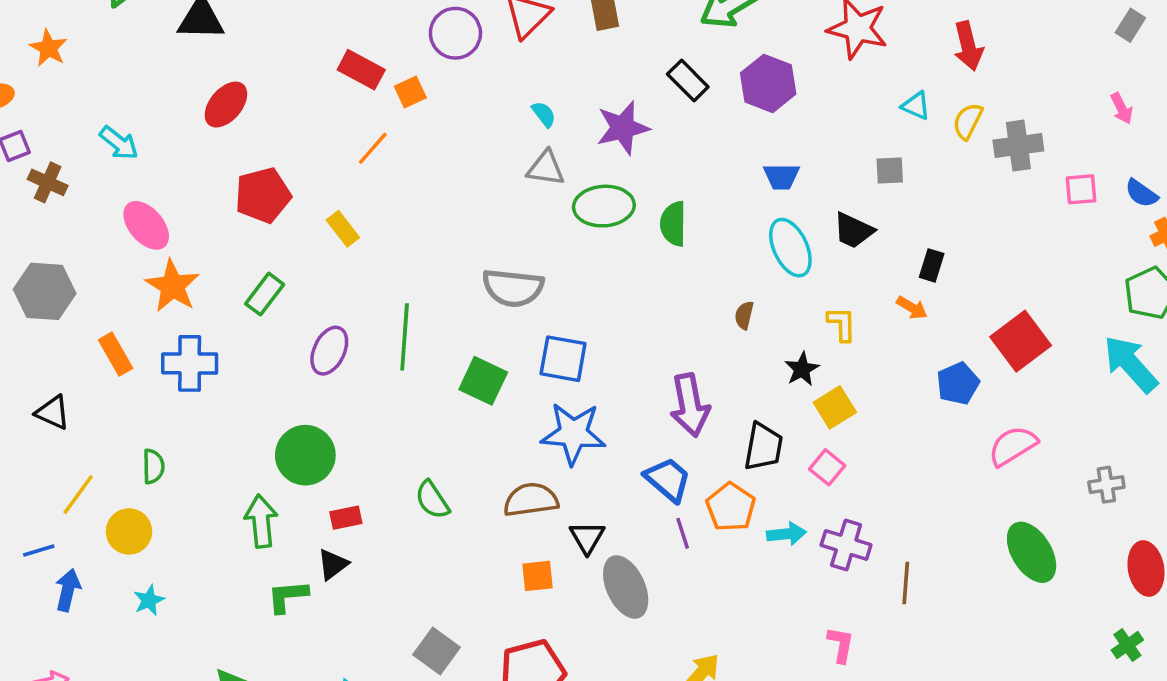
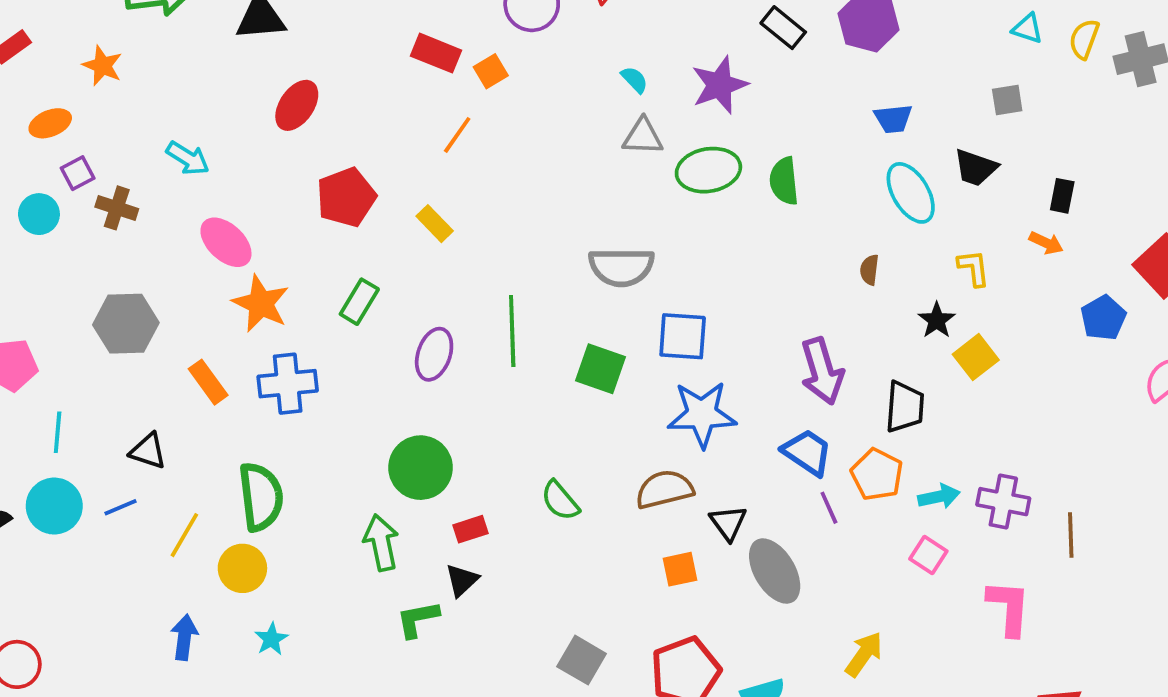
green semicircle: (153, 466) -> (261, 497), size x1.8
pink square: (827, 467) -> (928, 555), moved
blue line: (39, 551) -> (120, 507), moved
pink L-shape: (841, 645) -> (1009, 608), size x1.5

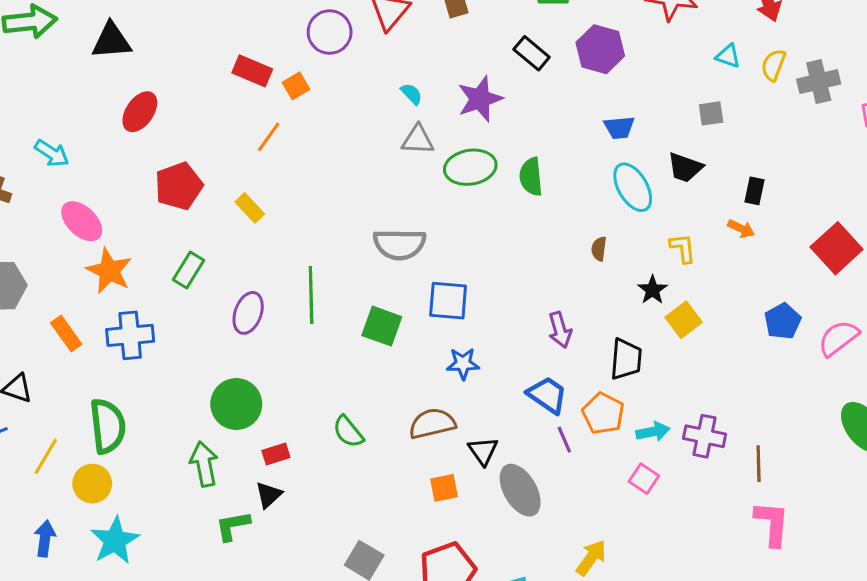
blue pentagon: (1103, 318) -> (783, 321), moved
purple arrow: (822, 371) -> (560, 330), size x0.7
blue star: (702, 414) -> (463, 364), size x0.6
pink L-shape: (1009, 608) -> (772, 524), moved
cyan star: (271, 639) -> (115, 541), size x1.8

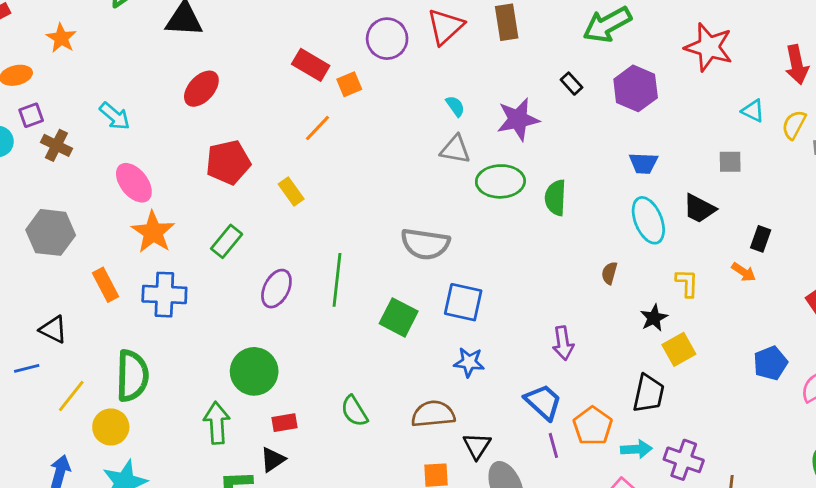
black rectangle: (532, 53) -> (571, 84), size x0.7
black trapezoid: (626, 359) -> (649, 393), moved

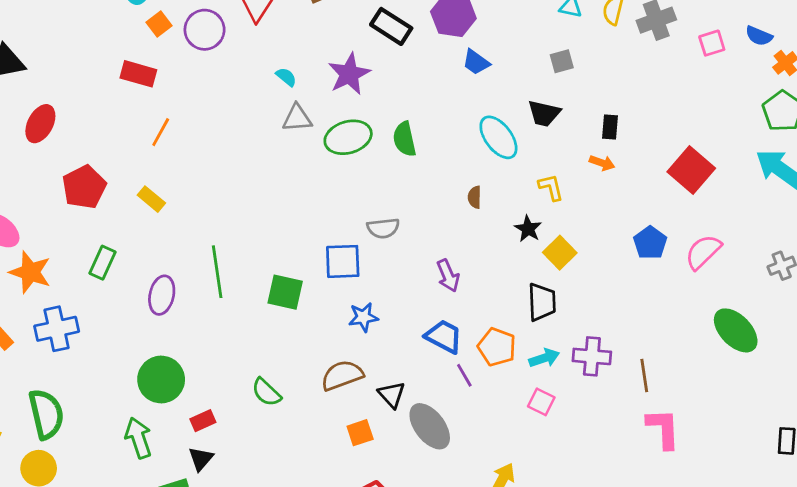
orange square: (349, 84) -> (159, 24), moved
black rectangle: (571, 84) -> (391, 26), size x1.8
blue trapezoid: (643, 163) -> (476, 62), moved, turned 48
gray semicircle: (425, 244) -> (383, 228), moved, size x0.7

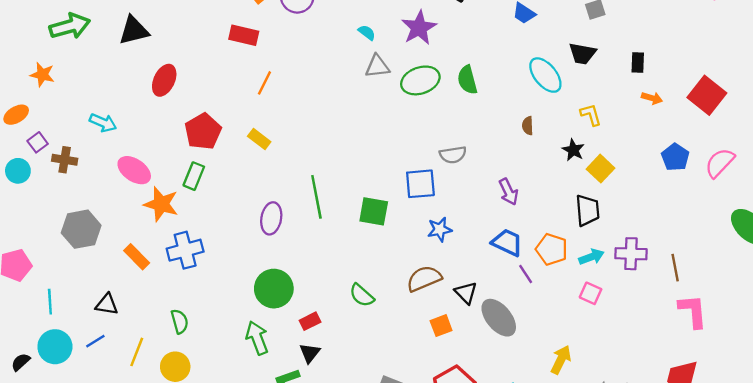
orange arrow: (602, 163) -> (652, 98), moved
green rectangle: (102, 263) -> (194, 176), moved
green semicircle: (46, 414) -> (180, 321), size x0.6

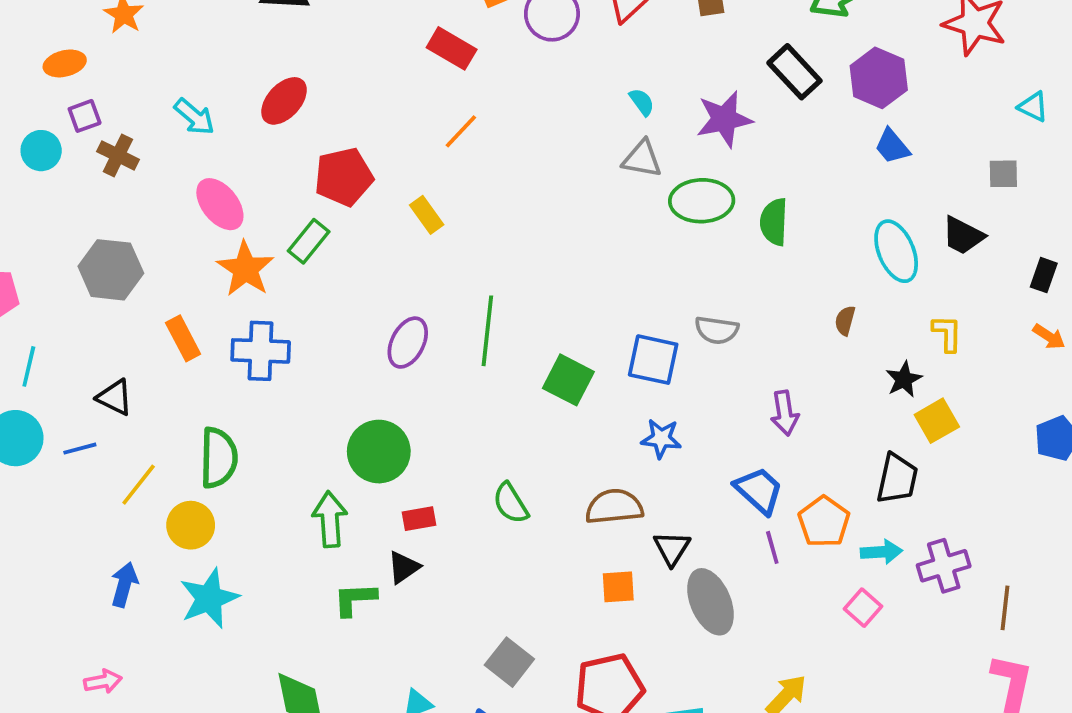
red ellipse: (164, 80) -> (284, 101), moved
purple cross: (631, 254) -> (944, 566), turned -36
green semicircle: (180, 321) -> (219, 458), size x1.5

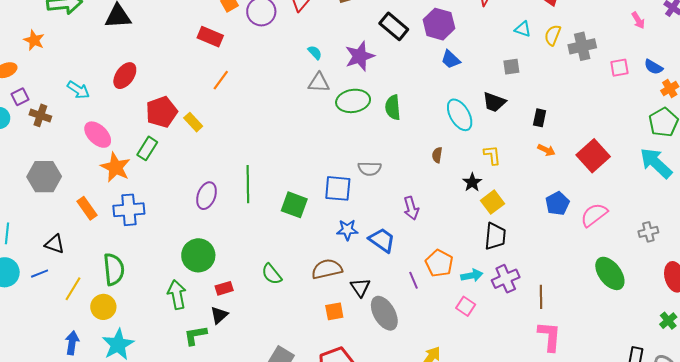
yellow rectangle: (427, 215) -> (193, 122), moved
black trapezoid: (897, 479) -> (495, 236), moved
blue trapezoid: (759, 490) -> (382, 240), moved

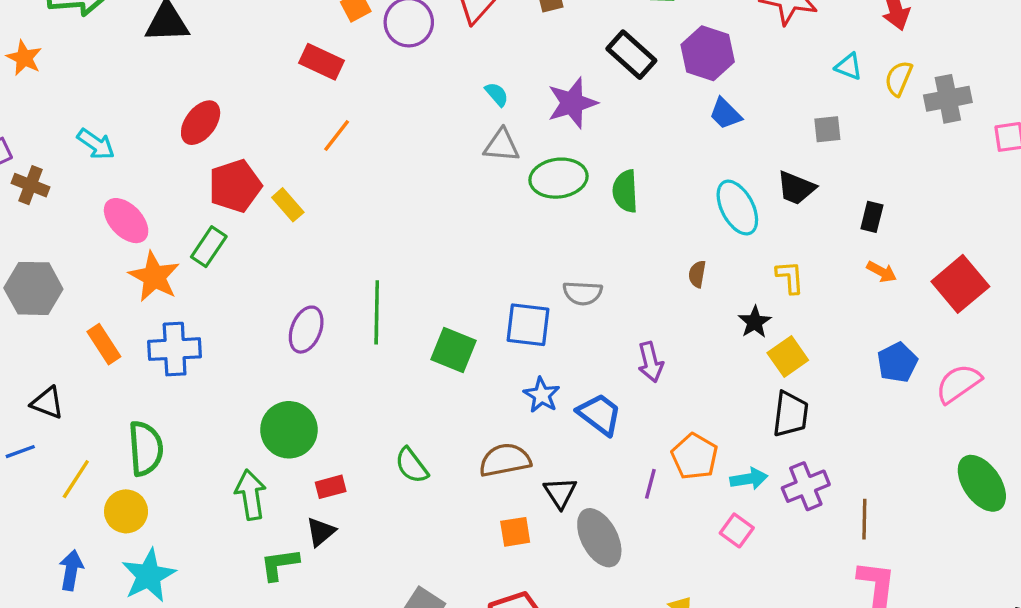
red ellipse: (125, 76) -> (201, 123), moved
blue star: (347, 230) -> (542, 395), turned 30
purple line: (414, 280) -> (650, 484), turned 36

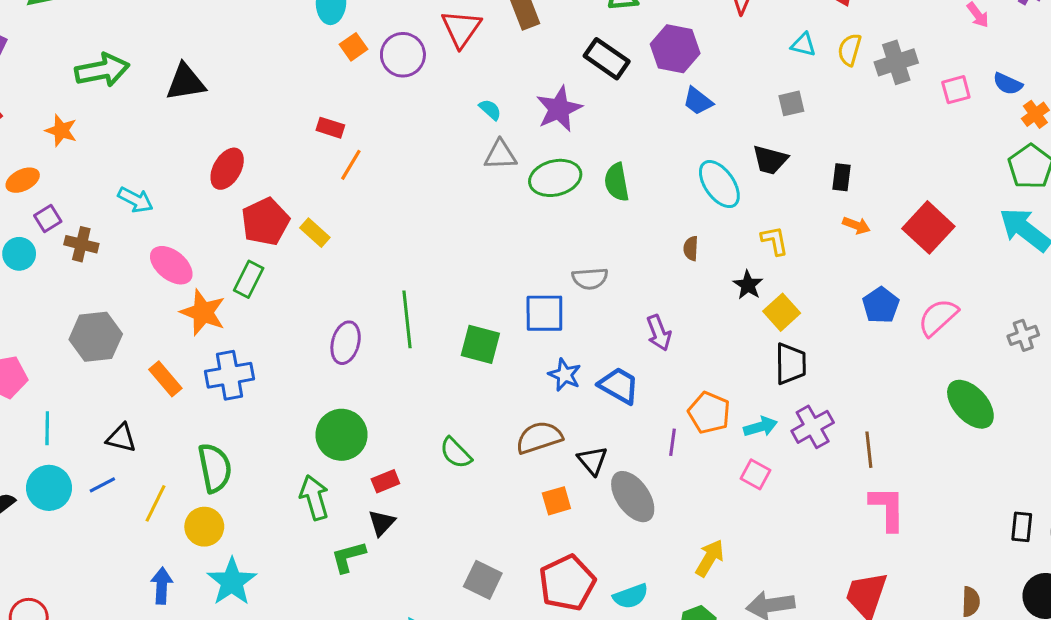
red rectangle: (321, 62) -> (330, 128), moved, size x0.7

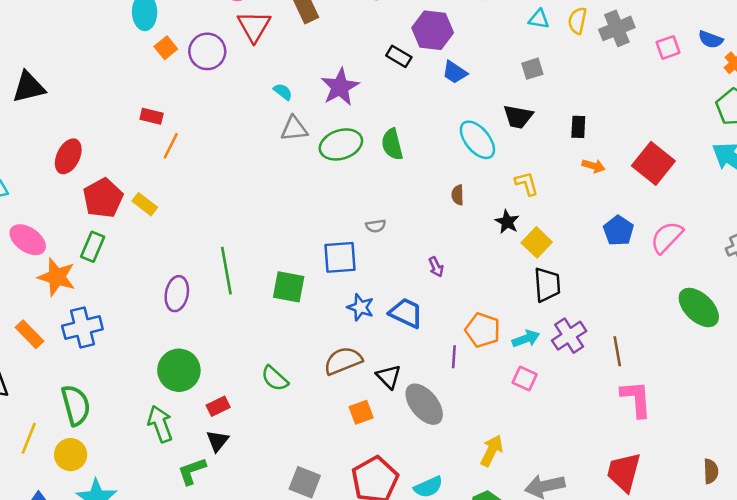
black rectangle: (607, 59) -> (399, 56), moved, size x0.7
gray semicircle: (590, 279) -> (376, 226), size x0.7
purple arrow: (659, 333) -> (436, 267), size x0.7

